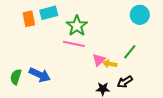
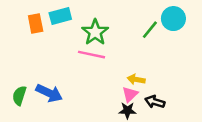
green line: (130, 52) -> (150, 30), moved
pink triangle: (99, 60) -> (130, 94), moved
black arrow: (125, 82) -> (155, 102), turned 49

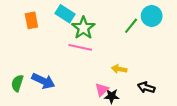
cyan rectangle: (60, 16) -> (65, 14), moved, turned 48
pink triangle: (130, 94) -> (102, 90), moved
black arrow: (155, 102) -> (146, 87), moved

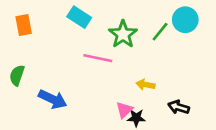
orange rectangle: (31, 20) -> (24, 25), moved
green star: (83, 28) -> (123, 34), moved
green semicircle: (17, 83) -> (17, 75), moved

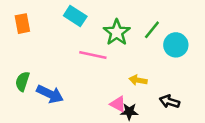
cyan circle: (185, 20) -> (176, 45), moved
green semicircle: (17, 75) -> (22, 81), moved
pink triangle: (124, 110) -> (118, 104), turned -48

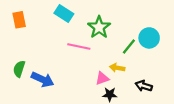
green line: (152, 30) -> (129, 46), moved
pink triangle: (118, 104) -> (102, 78), moved, turned -48

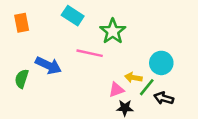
cyan circle: (149, 38) -> (161, 63), moved
green line: (129, 46) -> (147, 87), moved
blue arrow: (43, 80) -> (48, 65), moved

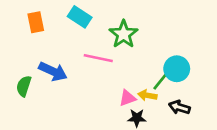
orange rectangle: (22, 23) -> (36, 22), moved
yellow arrow: (133, 77) -> (147, 95), moved
green line: (147, 87) -> (161, 81), moved

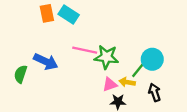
orange rectangle: (36, 22) -> (47, 13), moved
green star: (124, 34) -> (106, 57), moved, turned -30
black arrow: (179, 107) -> (155, 92), turned 54

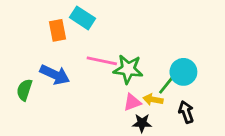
orange rectangle: (47, 13) -> (58, 30), moved

